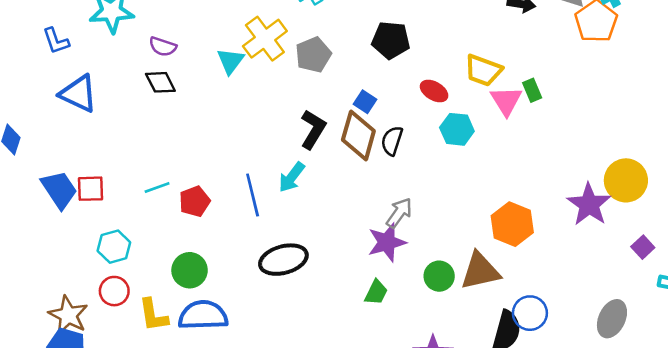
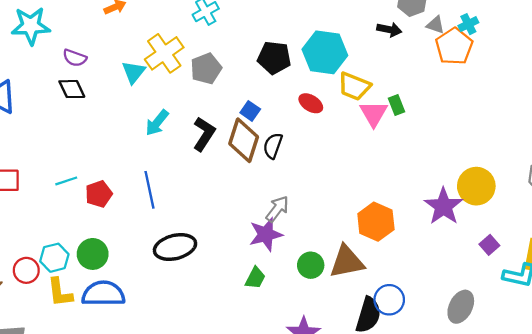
cyan hexagon: (457, 129) -> (325, 52), moved, size x1.5
cyan arrow: (292, 177) -> (157, 123), moved
cyan hexagon: (114, 247) -> (54, 258), moved

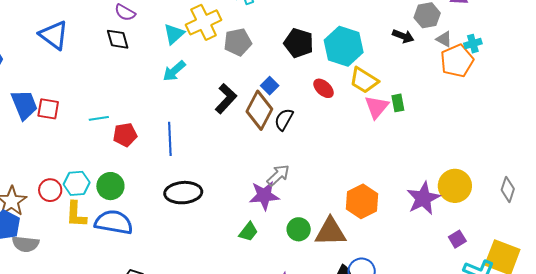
cyan arrow: (157, 123) -> (174, 71), moved

